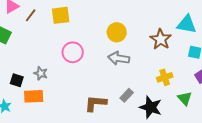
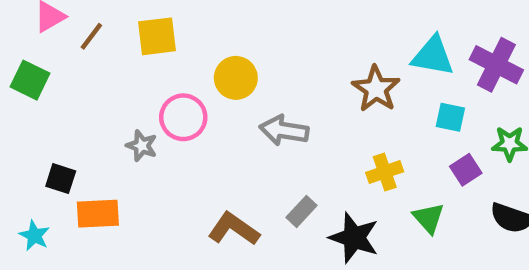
yellow circle: (117, 32) -> (236, 78), moved
gray star: (41, 73) -> (142, 146), moved
brown L-shape: (96, 103) -> (234, 229), turned 30

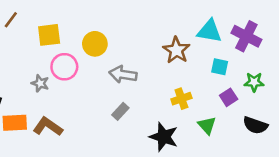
yellow square: (157, 36) -> (49, 35), moved
gray rectangle: (302, 211) -> (120, 111), moved
brown L-shape: (234, 229) -> (48, 127), moved

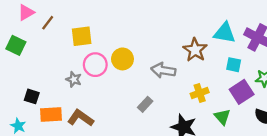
yellow circle: (95, 44) -> (122, 59), moved
gray arrow: (123, 74) -> (163, 70), moved
purple square: (229, 97) -> (242, 92), size x1.5

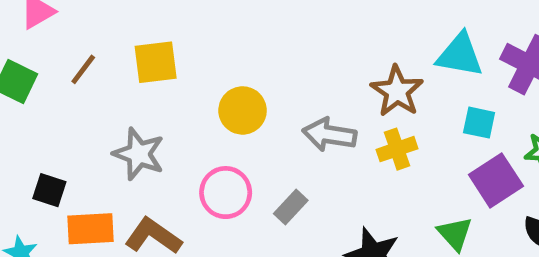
brown line: (48, 23) -> (83, 69), moved
pink circle: (95, 65) -> (226, 193), moved
gray star: (74, 79) -> (139, 154), size x1.5
yellow cross: (200, 93) -> (397, 149), moved

